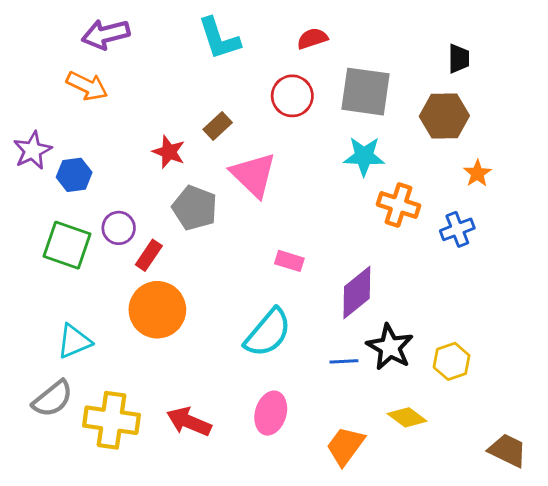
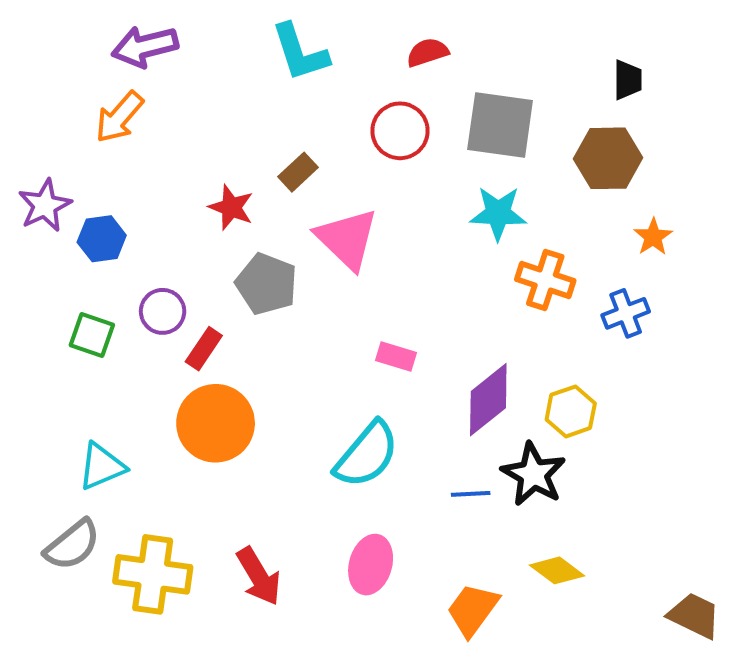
orange arrow: (87, 86) -> (119, 117), turned 105
green square: (67, 245) -> (92, 335), size x0.7
yellow hexagon: (452, 361) -> (571, 411), moved
red arrow: (189, 422) -> (259, 576), turned -144

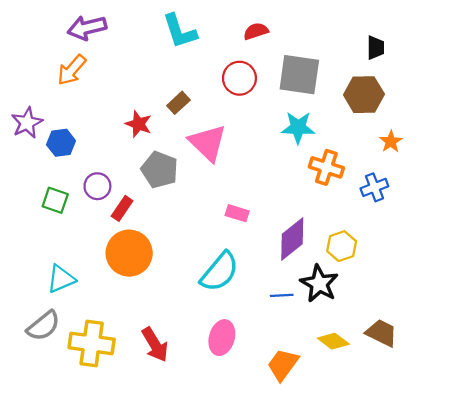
brown trapezoid: (694, 616) -> (381, 333), moved

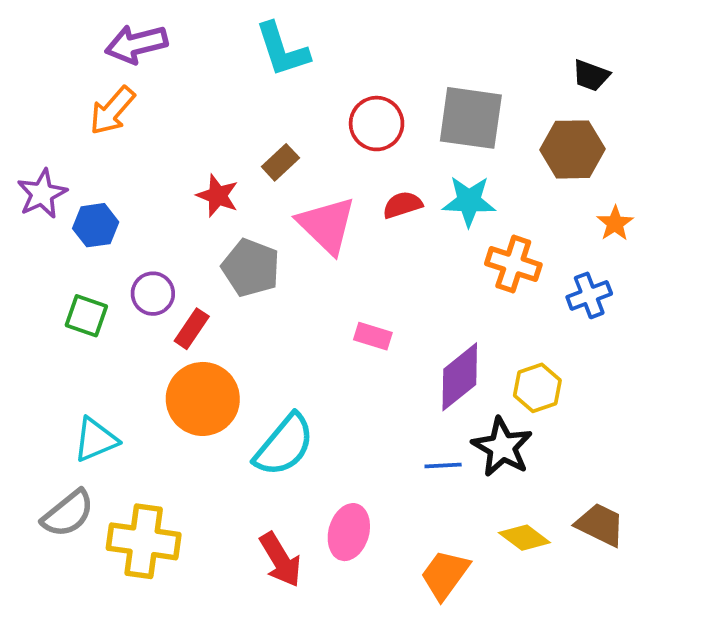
red semicircle: (256, 31) -> (402, 205), moved
black trapezoid: (376, 48) -> (591, 75), turned 110
cyan semicircle: (219, 272) -> (284, 445), moved
red arrow: (155, 345) -> (280, 560), moved

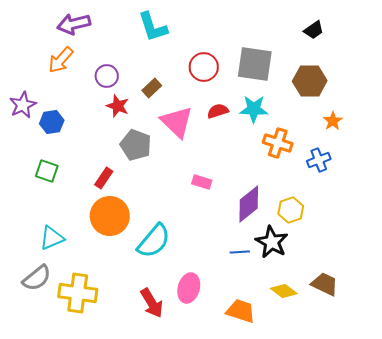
black trapezoid: (591, 75) -> (314, 30), moved, turned -55
purple circle: (153, 294) -> (107, 76), moved
orange trapezoid: (445, 575) -> (241, 311), turned 72

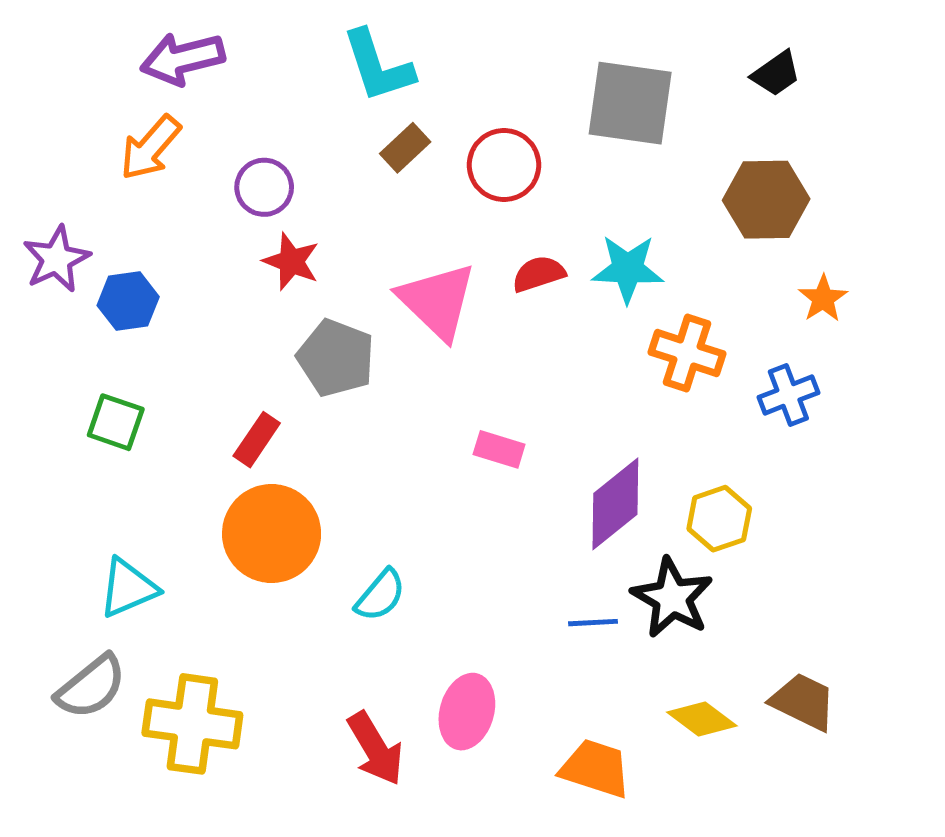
gray square: (255, 64) -> (630, 103), moved
brown rectangle: (152, 88) -> (405, 148), moved
cyan semicircle: (154, 241) -> (380, 595), size x0.6

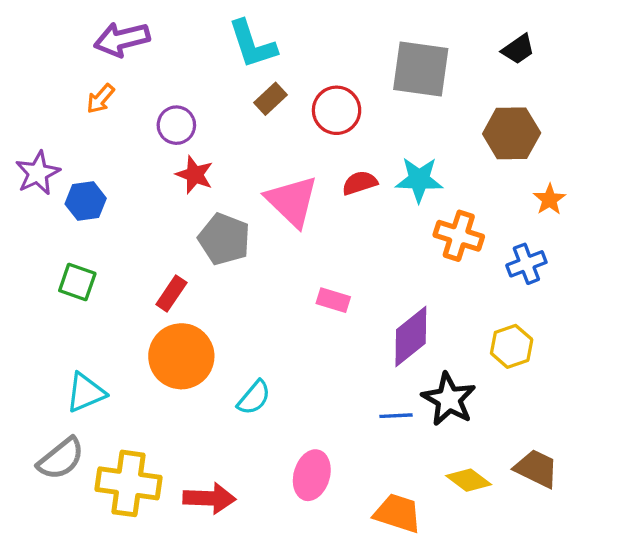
orange arrow: (150, 148) -> (100, 99), size x0.7
yellow hexagon: (719, 519) -> (512, 346), moved
red arrow: (375, 749) -> (209, 498), moved, turned -57

